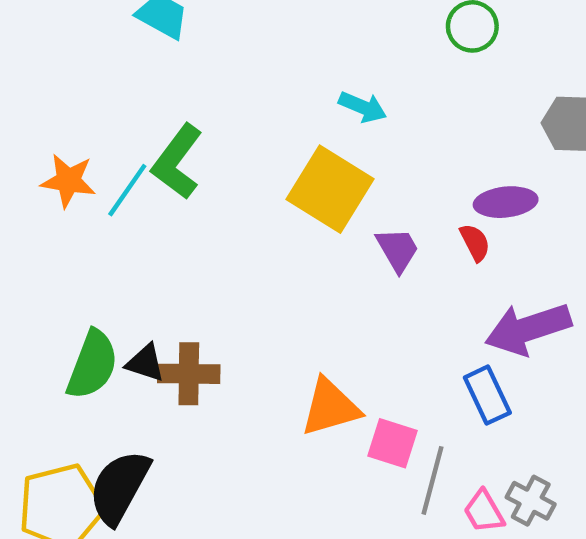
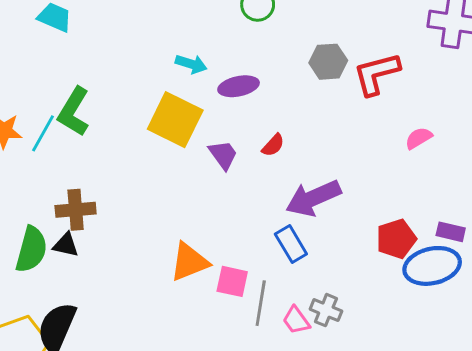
purple ellipse: (506, 202) -> (239, 86), moved
red semicircle: (475, 242) -> (273, 145), turned 75
brown cross: (189, 374) -> (76, 210), moved

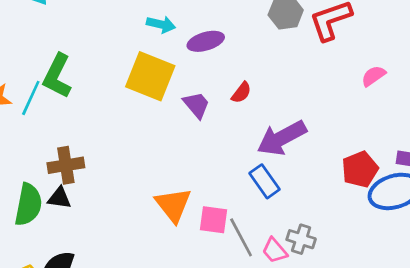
orange triangle: (189, 262) -> (173, 205), turned -42
gray line: (261, 303) -> (241, 237), turned -33

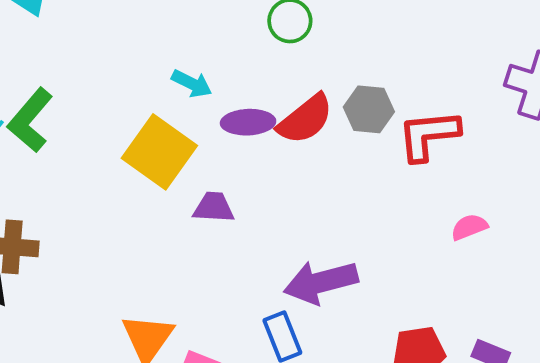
red semicircle: (241, 93) -> (305, 119), moved, size x1.8
purple trapezoid: (196, 105) -> (214, 207), turned -60

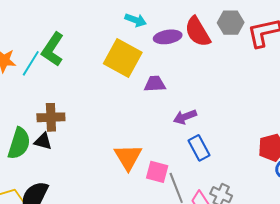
red semicircle: (305, 119) -> (198, 32), turned 104
purple arrow: (321, 282) -> (185, 117), moved, size x0.6

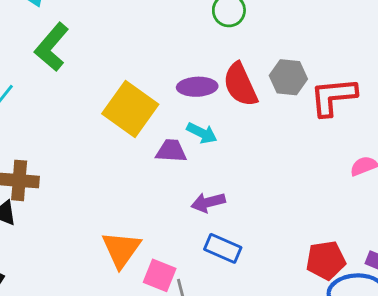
cyan arrow: (136, 20) -> (202, 133), moved
green L-shape: (53, 49) -> (52, 47), moved
blue rectangle: (199, 148) -> (223, 248), turned -45

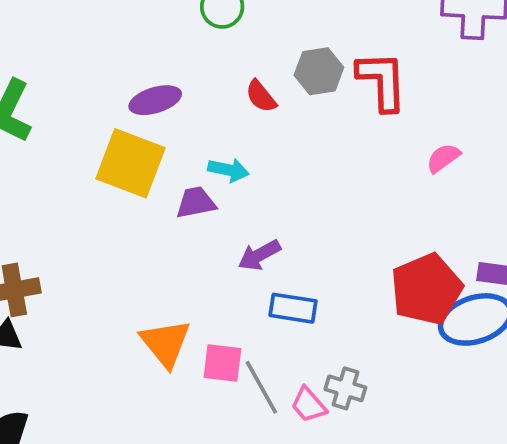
red semicircle: (240, 85) -> (261, 96), size x0.6
purple ellipse: (197, 87) -> (155, 100), moved
red L-shape: (333, 97) -> (382, 81), turned 108
red pentagon: (326, 260) -> (426, 289), size x1.4

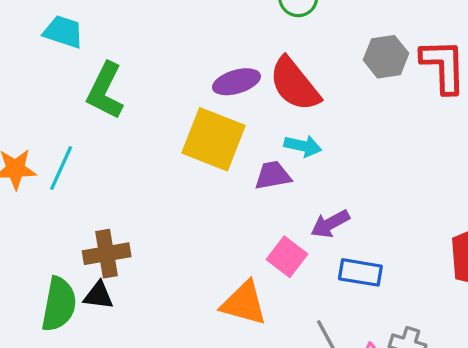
red semicircle: (261, 96) -> (295, 84), moved, size x1.8
orange triangle: (165, 343) -> (244, 303), turned -36
pink square: (222, 363) -> (287, 257), moved, turned 30

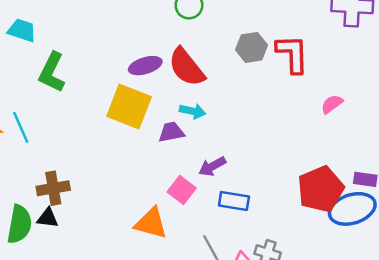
cyan line: (61, 168) -> (21, 127), turned -48

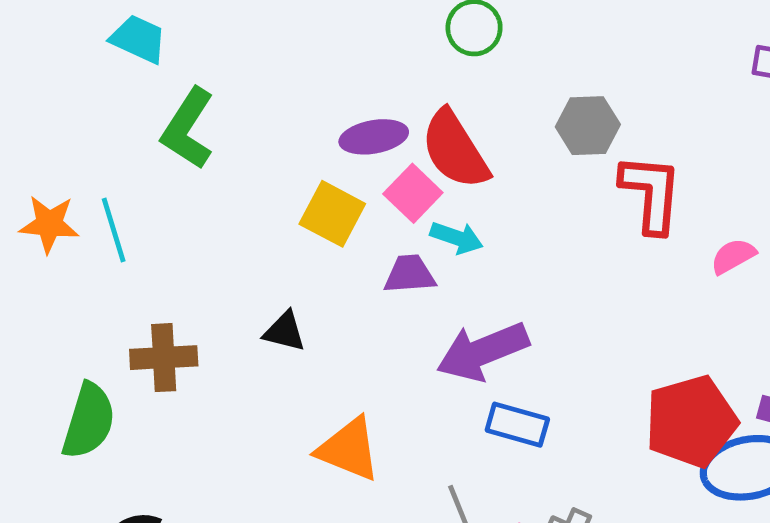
red L-shape: (292, 54) -> (651, 193), moved
yellow square: (129, 106) -> (332, 214), size x0.7
purple arrow: (212, 166) -> (483, 351), size x1.6
pink square: (182, 190) -> (413, 193), moved
black triangle: (48, 218) -> (285, 331), moved

